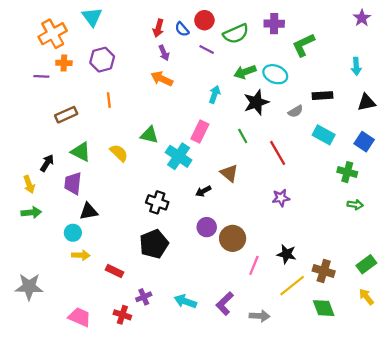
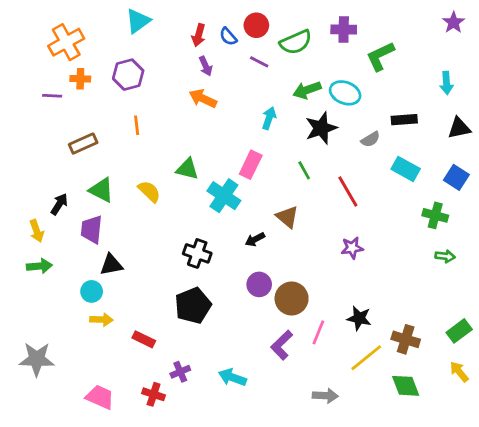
cyan triangle: (92, 17) -> (138, 21), moved, turned 30
purple L-shape: (225, 304) -> (282, 345), moved

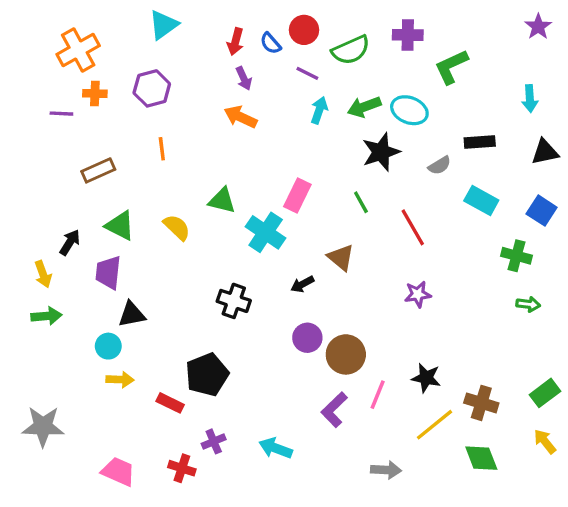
cyan arrow: (269, 118) -> (319, 110), moved
black pentagon: (193, 306) -> (207, 375), moved

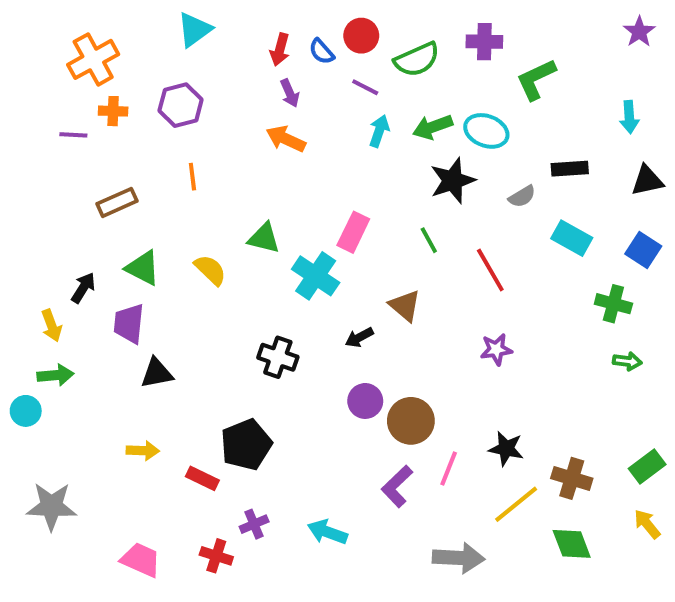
cyan circle: (108, 346) -> (26, 411), moved
gray arrow: (386, 470) -> (459, 558), size x1.4

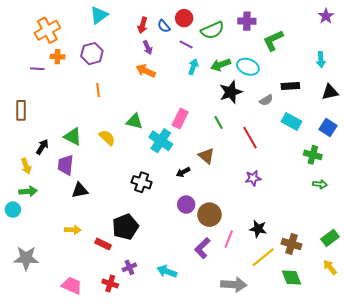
brown rectangle: (117, 202) -> (21, 110), moved, turned -66

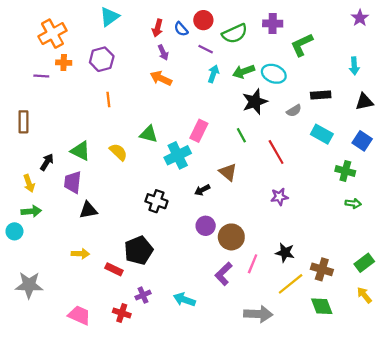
cyan cross: (161, 141) -> (178, 155), turned 30

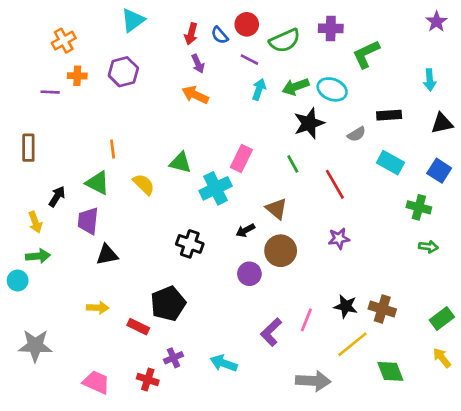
orange cross: (52, 34) -> (64, 41), size x0.7
orange line: (108, 99) -> (113, 149), moved
brown circle: (231, 237) -> (281, 251), moved
brown cross: (322, 269) -> (382, 309), moved

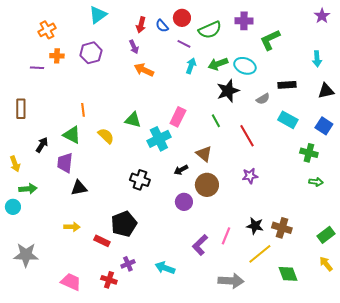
purple arrow: (198, 64) -> (134, 47), moved
yellow arrow: (35, 222) -> (15, 164), moved

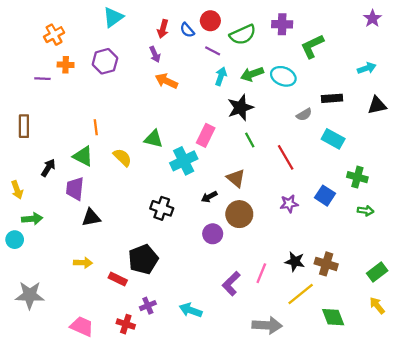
cyan arrow: (317, 59) -> (367, 68), turned -105
black star: (228, 91) -> (240, 108), moved
blue square: (324, 126) -> (325, 196), moved

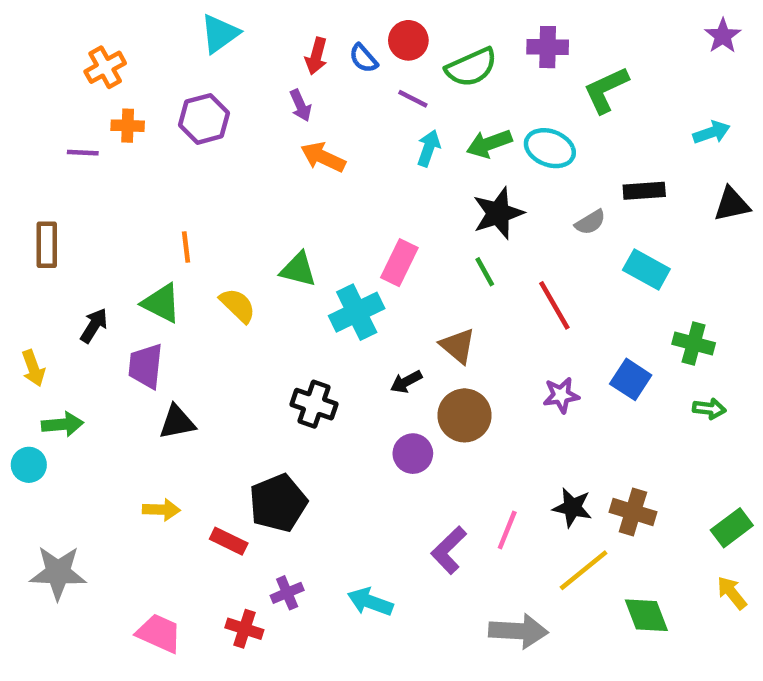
black star: (240, 108) -> (498, 213), moved

